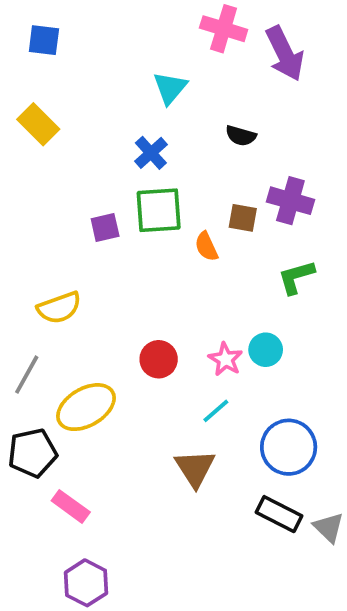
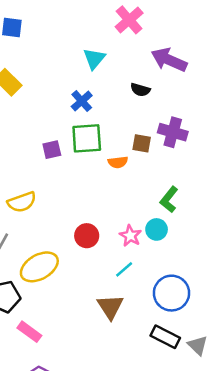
pink cross: (224, 29) -> (129, 20), turned 32
purple arrow: (285, 54) -> (169, 60), moved, turned 140
orange semicircle: (206, 247) -> (118, 162), turned -72
green L-shape: (296, 277) -> (169, 200), moved, turned -35

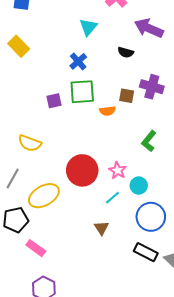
yellow semicircle: (22, 202) -> (30, 143), turned 40
cyan circle: (157, 229) -> (139, 186), moved
red circle: (87, 236) -> (82, 170), size x1.6
brown triangle: (110, 307) -> (101, 228), size x0.7

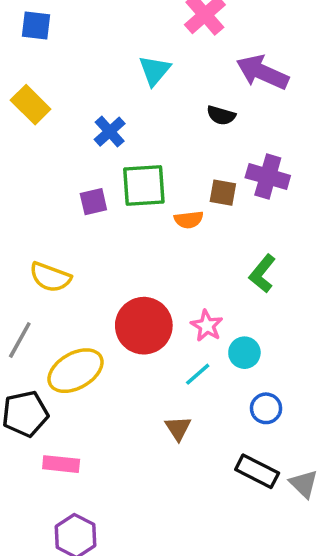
blue cross: (78, 61) -> (110, 132), moved
blue circle: (151, 217) -> (266, 408), size x0.6
pink rectangle: (36, 248) -> (61, 464), turned -30

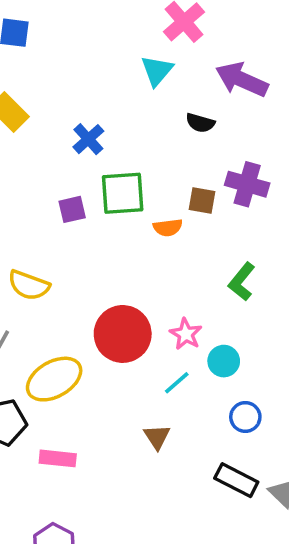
cyan triangle: (155, 70) -> (157, 71), moved
pink rectangle: (61, 464) -> (58, 458), moved

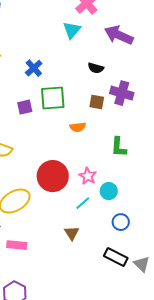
black semicircle: (200, 123) -> (96, 68), moved
orange semicircle: (168, 228) -> (78, 127), moved
green L-shape: (242, 282) -> (119, 147), turned -35

